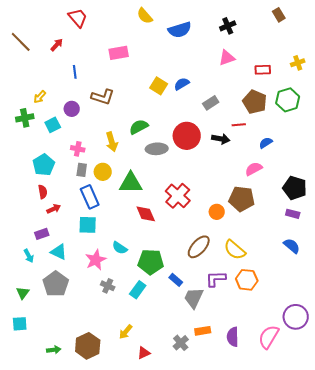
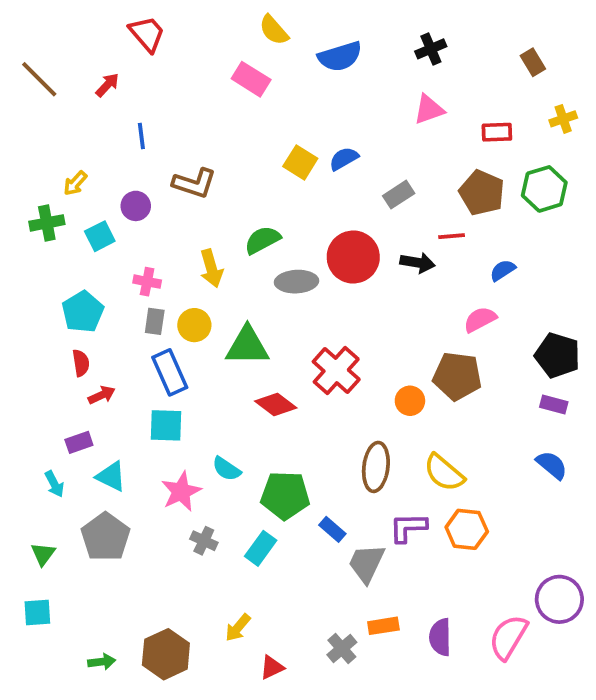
brown rectangle: (279, 15) -> (533, 62), moved
pink rectangle: (119, 53) -> (251, 79), moved, turned 42
red diamond: (146, 214) -> (276, 405), turned -30
brown ellipse: (199, 247) -> (376, 467), turned -35

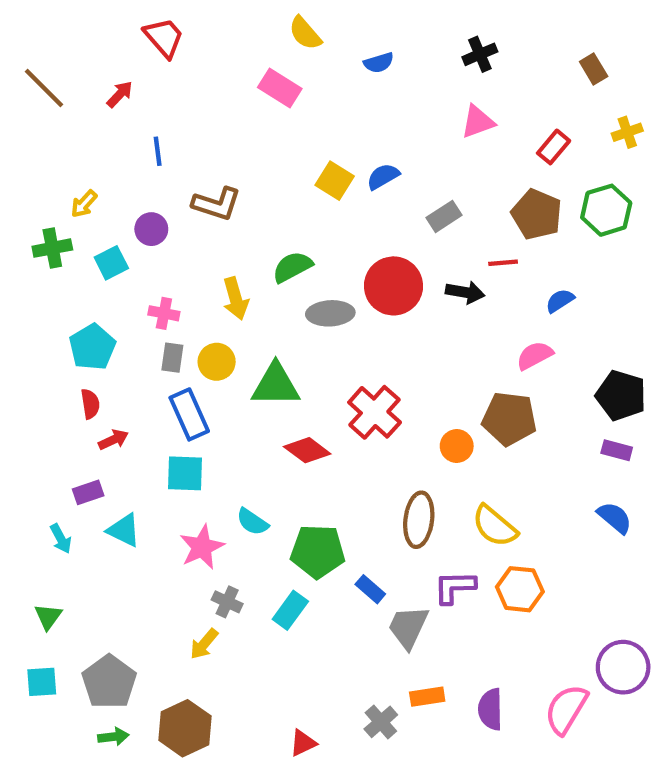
blue semicircle: (340, 57) -> (379, 63), size x0.6
red rectangle: (497, 132) -> (554, 147), turned -48
gray pentagon: (105, 537) -> (109, 682), moved
yellow arrow: (238, 628) -> (204, 644), moved

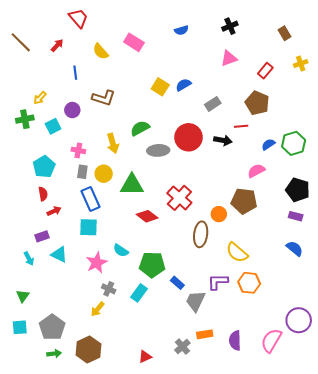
yellow semicircle: (305, 33) -> (101, 51), moved
green hexagon: (606, 210) -> (294, 143), moved
brown ellipse: (419, 520) -> (201, 234), moved

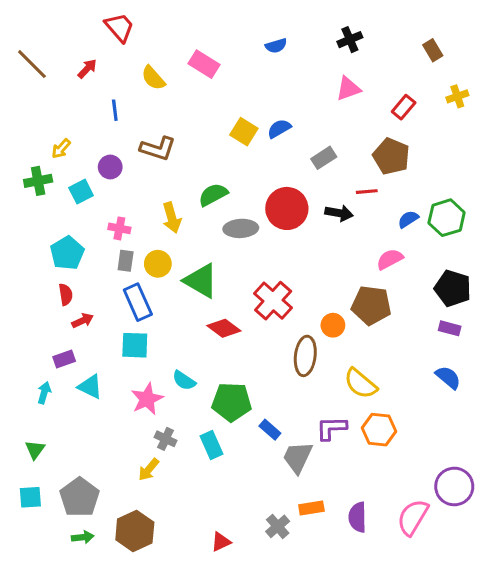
green triangle: (132, 185) -> (201, 281), turned 30
cyan arrow: (29, 259) -> (44, 393), turned -136
cyan rectangle: (139, 293) -> (212, 445), turned -60

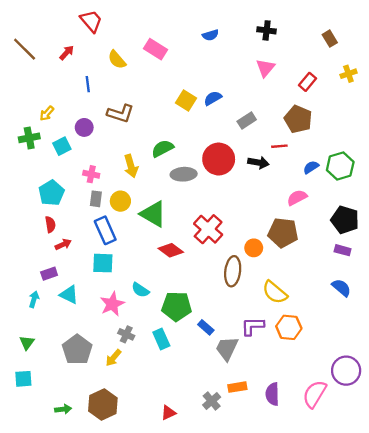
black cross: (350, 40) -> (267, 30), turned 30
pink triangle: (348, 89) -> (265, 68), turned -30
gray pentagon: (80, 497) -> (77, 350), moved

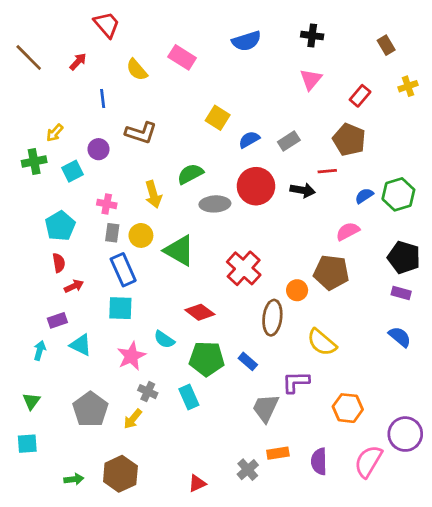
blue semicircle: (210, 35) -> (246, 41), size x1.5
blue semicircle: (213, 98) -> (249, 140), moved
red diamond: (171, 250) -> (200, 312), moved
blue rectangle: (206, 327) -> (248, 361), moved
orange hexagon: (289, 327) -> (348, 408), moved

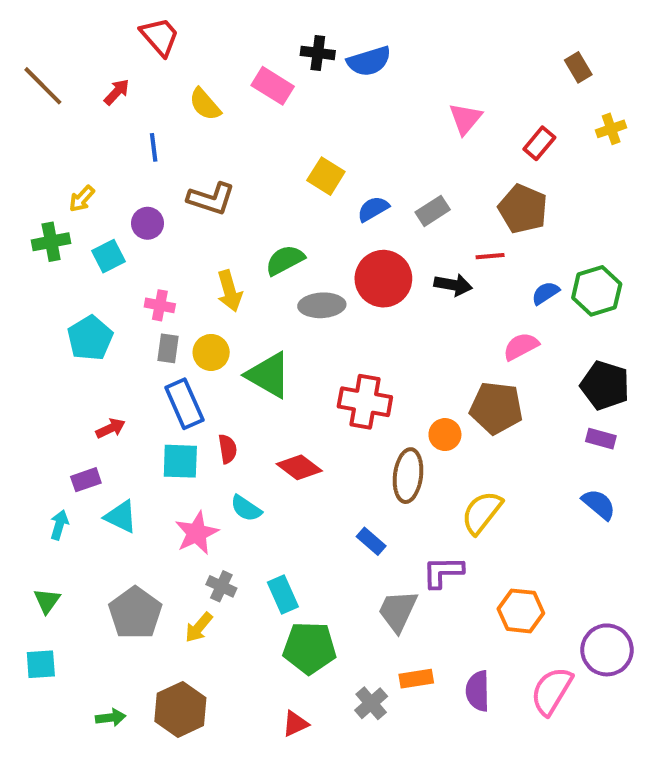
black cross: (312, 36) -> (318, 53), moved
red semicircle: (59, 263) -> (227, 449), moved
red cross: (244, 268) -> (365, 402), turned -32
yellow semicircle: (322, 342) -> (482, 512), turned 88
green pentagon: (207, 359) -> (310, 648), moved

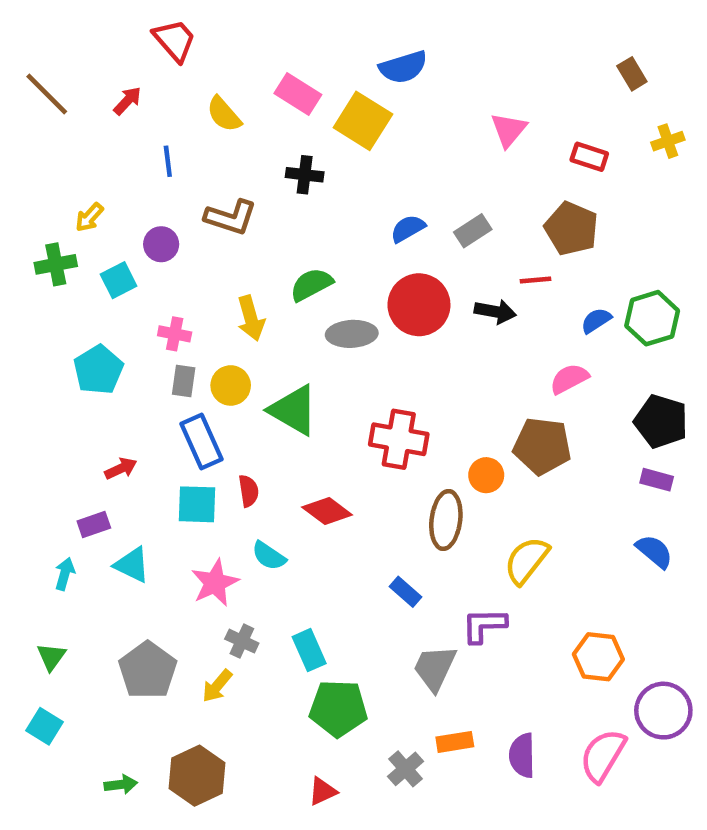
black cross: (318, 53) -> (305, 175), moved
red rectangle: (539, 143) -> (589, 157), turned 68
yellow square: (326, 176) -> (363, 121), moved, size x1.4
orange hexagon: (521, 611) -> (598, 657), moved
cyan square: (41, 664) -> (45, 726), turned 36

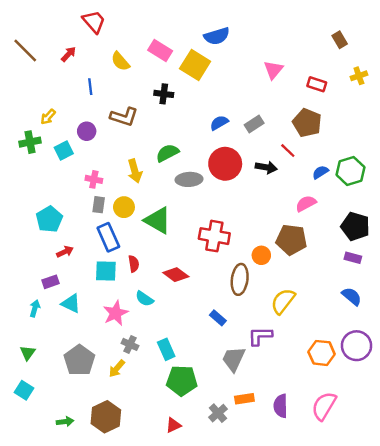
red line: (536, 280) -> (288, 151), turned 49
cyan pentagon: (98, 370) -> (49, 219), moved
purple circle: (663, 711) -> (356, 346), moved

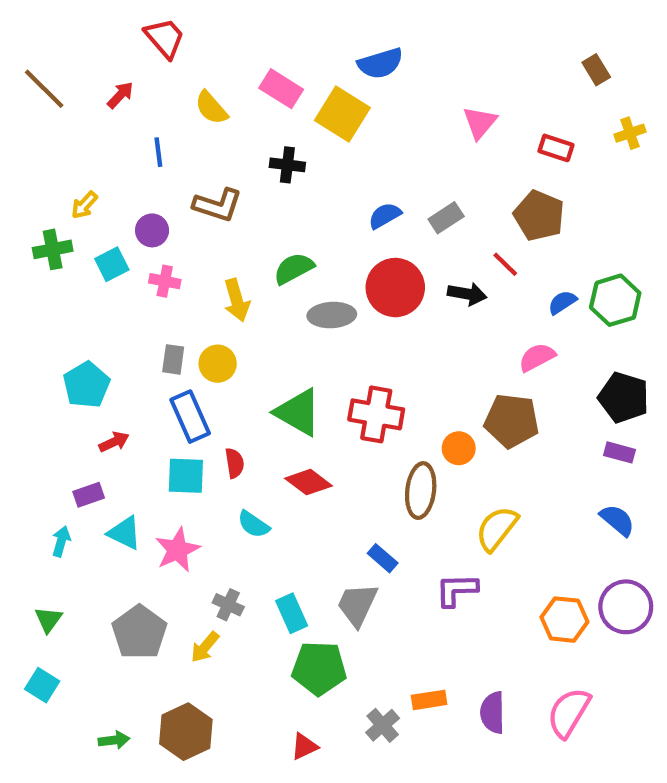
pink cross: (94, 179) -> (165, 281), moved
green triangle: (158, 220) -> (298, 412), moved
pink star: (116, 313) -> (177, 550), moved
gray trapezoid: (234, 359) -> (357, 605), moved

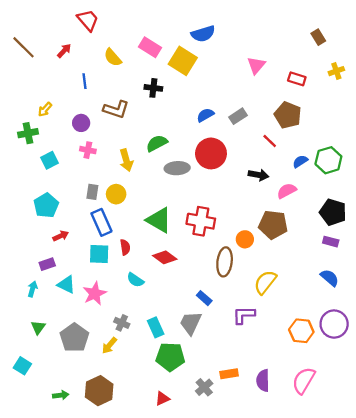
cyan square: (112, 264) -> (49, 160), moved
black arrow: (467, 294) -> (258, 175), moved
green triangle: (48, 620) -> (38, 327), moved

